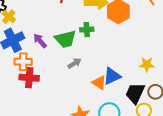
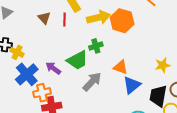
gray arrow: (74, 63) -> (92, 82), size x1.5
orange triangle: (99, 83) -> (121, 67), moved

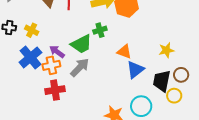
yellow cross: (17, 52) -> (32, 30), moved
gray arrow: (92, 82) -> (80, 67), moved
orange cross: (42, 93) -> (51, 65), moved

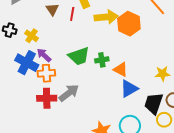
green cross: (100, 30) -> (102, 60), moved
purple arrow: (57, 52) -> (44, 55), moved
blue cross: (30, 57) -> (27, 63), turned -30
gray arrow: (80, 67) -> (69, 93), moved

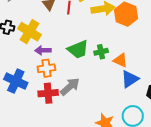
yellow cross: (32, 36) -> (30, 32), size x1.6
purple arrow: (44, 55) -> (43, 50), turned -42
blue cross: (27, 63) -> (16, 81), moved

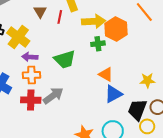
green cross: (101, 52) -> (98, 44), moved

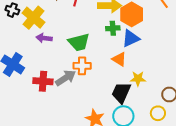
orange cross: (32, 75) -> (82, 66), moved
yellow star: (147, 80) -> (138, 79), moved
blue triangle: (113, 94) -> (131, 38), moved
black trapezoid: (137, 110) -> (121, 93), moved

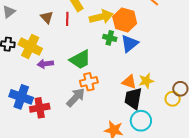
green cross: (113, 28) -> (110, 38), turned 32
orange triangle: (119, 59) -> (129, 82), moved
red cross: (43, 81) -> (40, 108), moved
yellow circle: (158, 113) -> (173, 99), moved

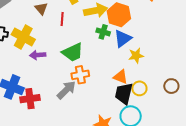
red line: (67, 19) -> (62, 19), moved
yellow star: (146, 81) -> (136, 56), moved
yellow circle: (173, 99) -> (139, 88), moved

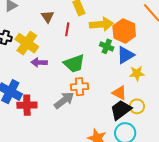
black trapezoid: (124, 94) -> (121, 110), turned 35

